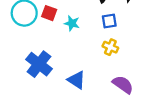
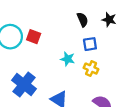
cyan star: (72, 23) -> (68, 59), moved

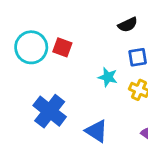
black semicircle: (83, 20) -> (128, 25), turned 88

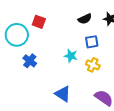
red square: (62, 47) -> (39, 22), moved
blue cross: (50, 111) -> (30, 61), moved, size x0.6

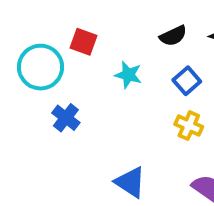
blue square: (92, 42) -> (187, 81), turned -32
cyan star: (71, 56) -> (128, 75), moved

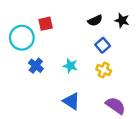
red square: (83, 42) -> (46, 24), turned -32
cyan star: (128, 75) -> (70, 66), moved

